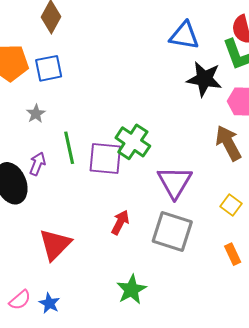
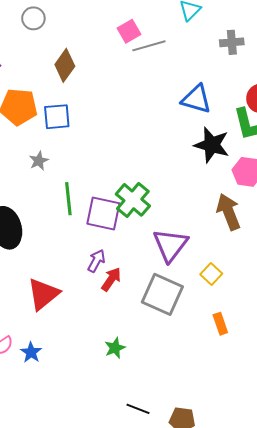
purple arrow: (37, 164) -> (96, 261), moved
yellow square: (231, 205) -> (211, 274), moved
green star: (131, 290) -> (115, 348), size x0.7

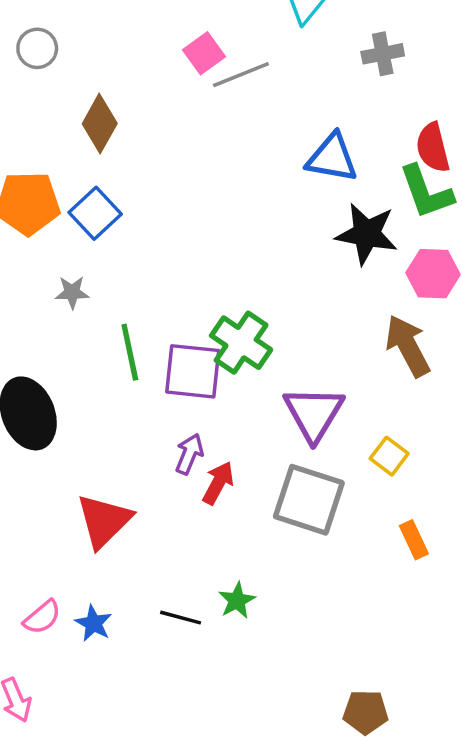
blue square: (57, 117) -> (95, 213), turned -32
gray star: (39, 161) -> (72, 292), turned 30
black line: (138, 409) -> (181, 618), moved

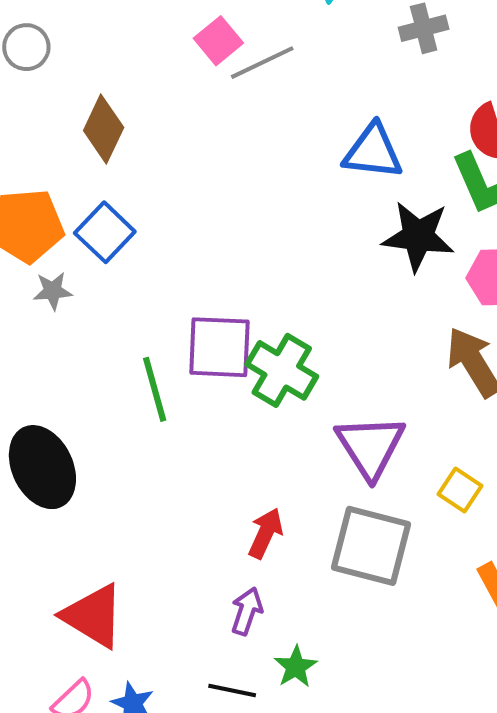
gray star: (72, 292) -> (53, 291), moved
purple square: (193, 371) -> (219, 347), moved
purple arrow: (189, 454) -> (247, 611), moved
red triangle: (104, 521) -> (93, 616), moved, turned -40

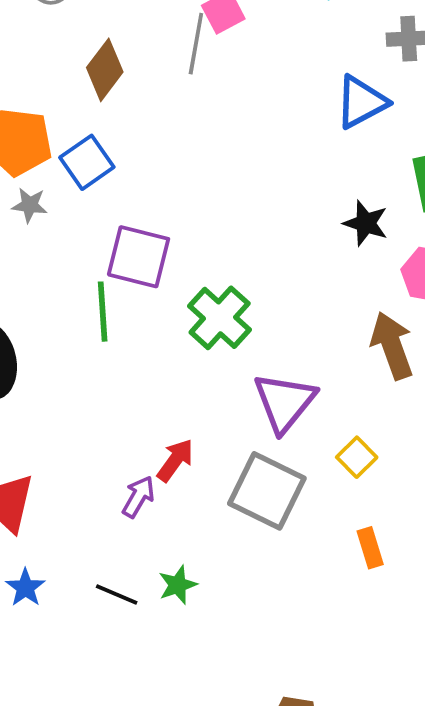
gray line: (262, 63) -> (196, 44), moved, turned -66
blue triangle: (373, 152) -> (361, 102), moved, turned -46
black star: (418, 236) -> (366, 223), size x0.7
purple square: (219, 347) -> (139, 257), moved
purple arrow: (247, 611) -> (138, 497), moved

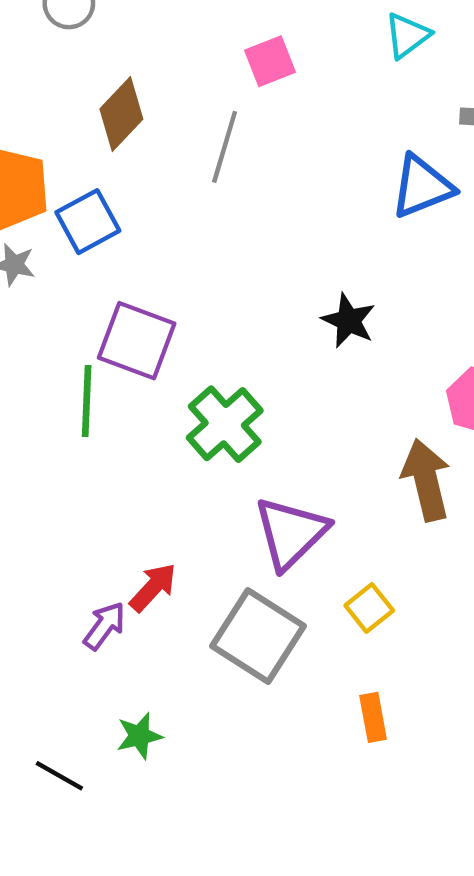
gray line: (196, 44) -> (225, 147), moved
black star: (366, 223) -> (349, 321), moved
black line: (117, 594) -> (59, 776), moved

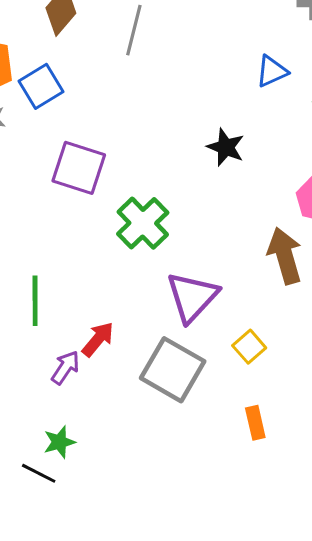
blue triangle: (422, 187) -> (272, 71), moved, size x0.7
green line: (87, 401) -> (35, 301), moved
green star: (139, 736) -> (59, 442), moved

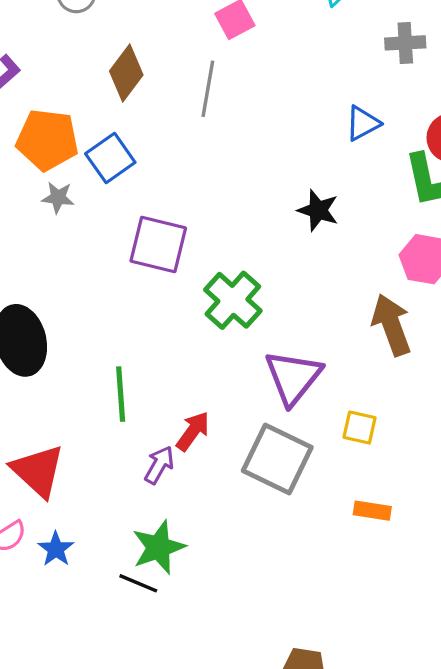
yellow square: (249, 347) -> (360, 428), turned -32
orange rectangle: (255, 423) -> (372, 511), turned -64
green star: (59, 442) -> (159, 547), size x1.5

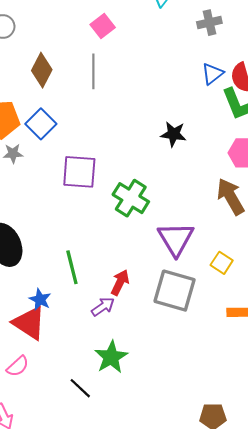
blue triangle: (363, 123) -> (212, 74), moved
yellow square: (360, 428) -> (222, 263), turned 30
purple arrow: (159, 465) -> (103, 307), turned 35
blue star: (56, 549) -> (40, 300), moved
black line: (138, 583) -> (80, 388), moved, turned 30

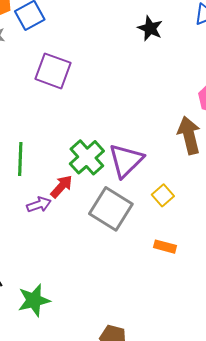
black star: (174, 134) -> (150, 28), moved
green cross: (131, 198) -> (87, 157), moved
green star: (111, 357) -> (34, 300), moved

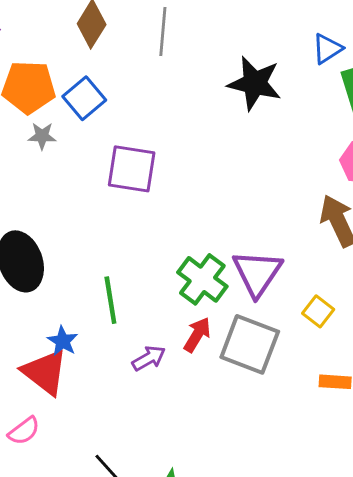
black star: (150, 28) -> (255, 83), size x1.5
red arrow: (62, 186) -> (197, 335), moved

